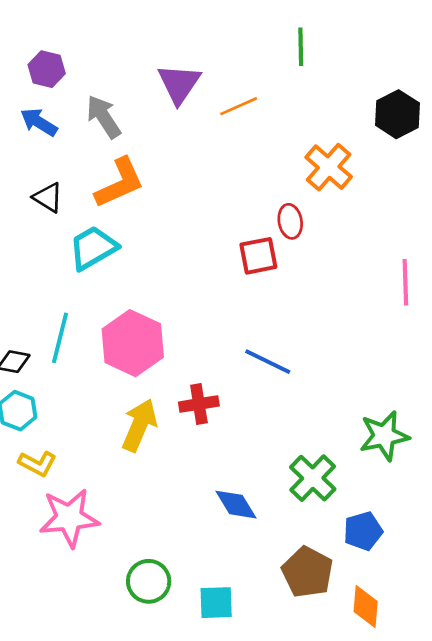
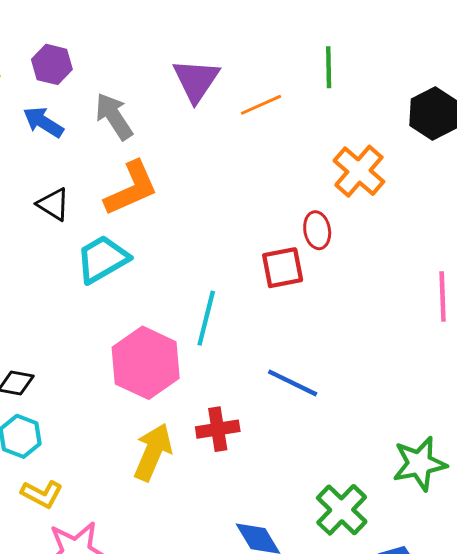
green line: (301, 47) -> (329, 67), moved
cyan line: (60, 338) -> (206, 318), moved

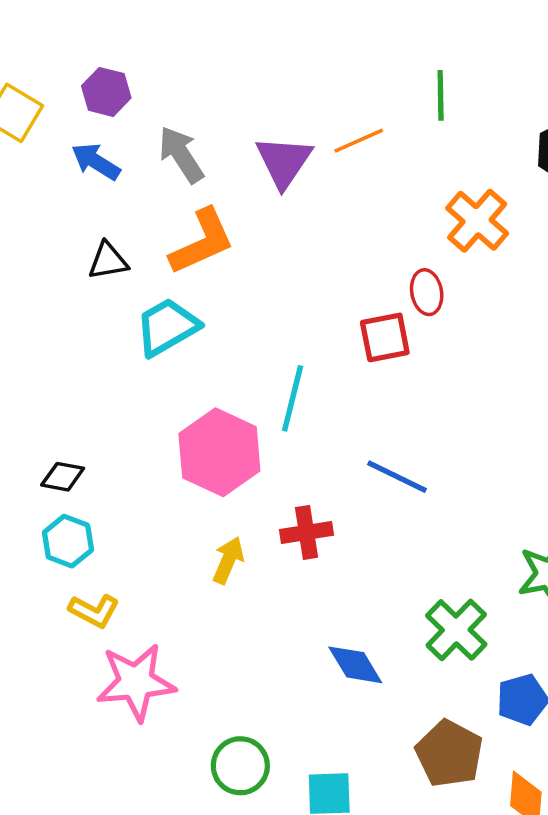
purple triangle: (196, 80) -> (284, 162), moved
black triangle: (53, 204) -> (108, 261), turned -42
yellow arrow: (153, 452) -> (228, 560), size x0.7

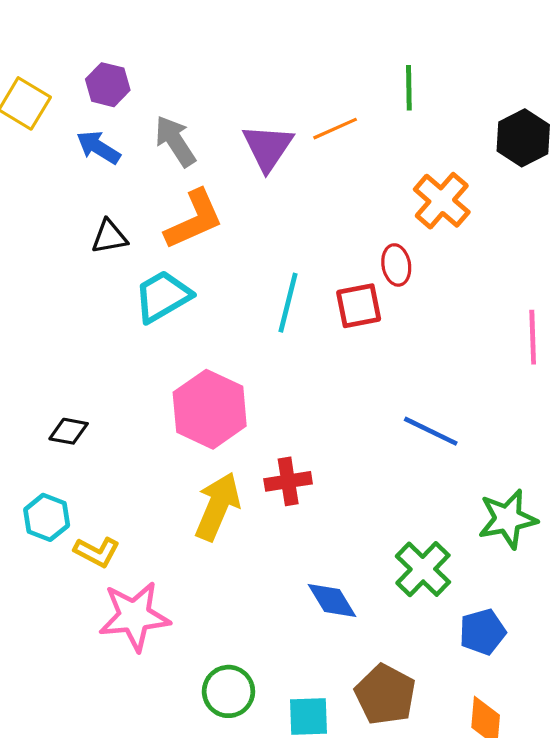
cyan line: (293, 398) -> (288, 303), moved
blue line: (397, 477) -> (431, 431), moved
cyan hexagon: (68, 541) -> (47, 517), moved
yellow arrow: (228, 560) -> (218, 506), size x1.6
brown pentagon: (449, 754) -> (385, 695), moved

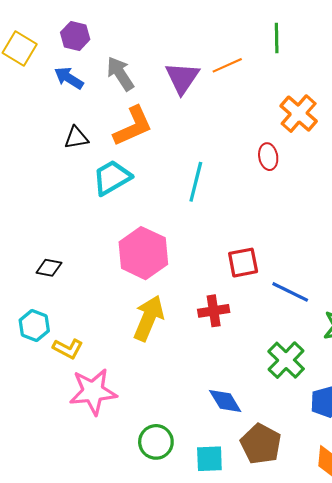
red square: (359, 306) -> (243, 263), moved
blue line: (431, 431) -> (290, 292), moved
red cross: (288, 481) -> (214, 311), moved
blue diamond: (332, 601) -> (225, 401), moved

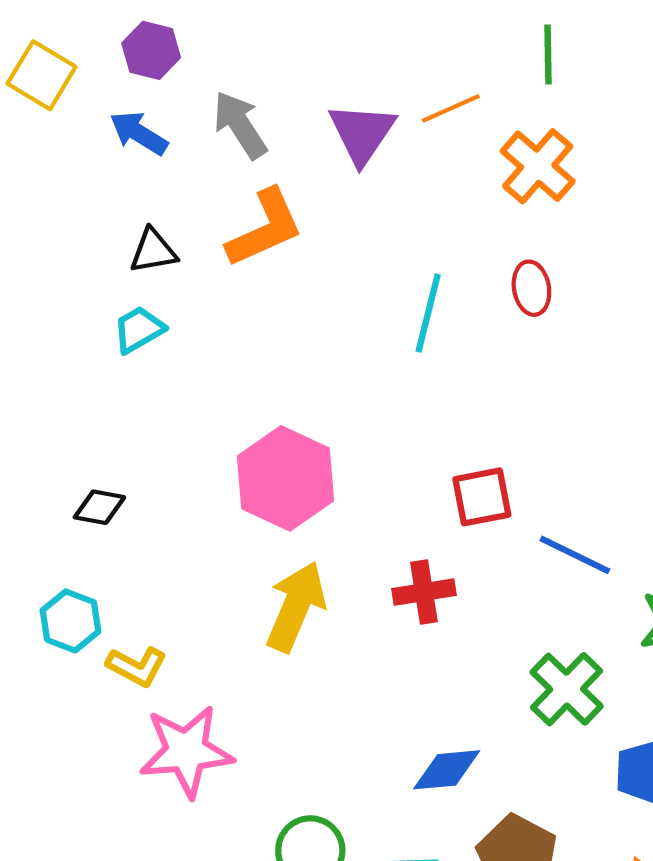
orange cross: (299, 114) -> (538, 166), moved
cyan trapezoid: (112, 178) -> (139, 330), moved, size x0.7
cyan line: (196, 182) -> (428, 313), moved
blue diamond: (225, 401) -> (447, 770), turned -64

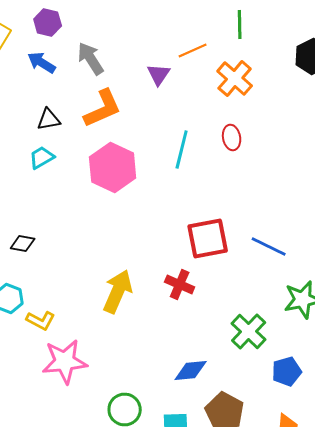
purple triangle: (362, 133) -> (159, 74), moved, size x0.7
pink hexagon: (285, 478) -> (113, 168), moved
red square: (482, 497) -> (208, 238), size x1.4
blue line: (575, 555) -> (269, 246), moved
red cross: (424, 592) -> (180, 284), turned 32

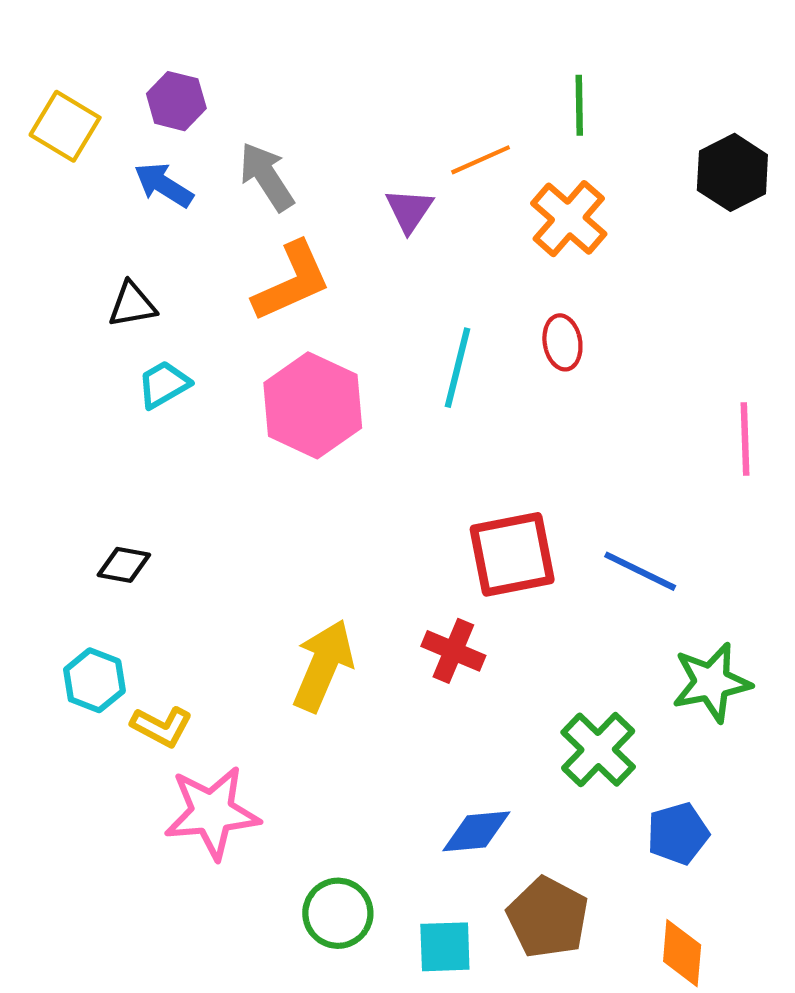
black triangle: (49, 120) -> (132, 305), moved

